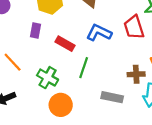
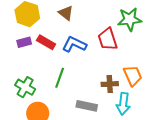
purple rectangle: (36, 31) -> (24, 42), moved, turned 64
red rectangle: (65, 44) -> (46, 42), moved

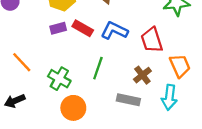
red trapezoid: (108, 39) -> (152, 40), moved
brown cross: (110, 84) -> (142, 75), moved, turned -35

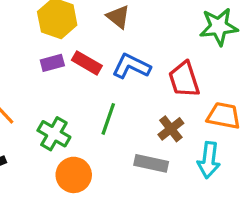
orange trapezoid: (180, 66) -> (224, 116), turned -55

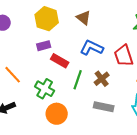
red rectangle: (87, 63) -> (60, 61), moved
brown cross: (171, 129) -> (102, 79), moved

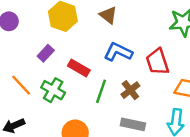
purple rectangle: (44, 46) -> (46, 53), moved, turned -32
green cross: (45, 89) -> (53, 90), moved

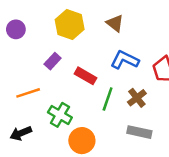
orange line: (21, 85) -> (28, 93), turned -65
green cross: (53, 90) -> (60, 115), moved

